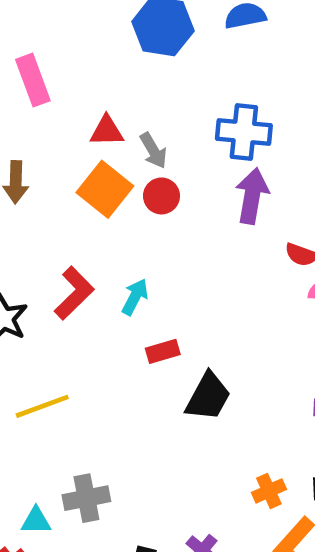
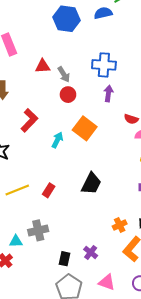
orange square: (105, 189) -> (85, 128), moved
purple arrow: (252, 196) -> (108, 93), size x0.7
red L-shape: (74, 293) -> (29, 120), moved
red rectangle: (163, 351) -> (49, 190), moved, turned -40

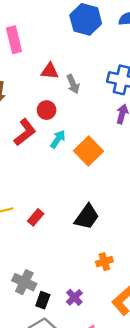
red circle: (68, 95) -> (47, 110), moved
cyan arrow: (57, 140) -> (58, 139), moved
orange cross: (120, 225) -> (104, 262), moved
gray cross: (38, 230) -> (24, 282), moved, turned 30

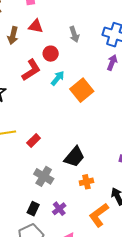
red triangle: (50, 71) -> (36, 26), moved
black trapezoid: (87, 217) -> (74, 157), moved
gray cross: (24, 282) -> (44, 176), moved

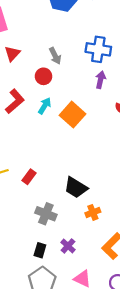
red triangle: (36, 26) -> (12, 53), turned -49
red circle: (51, 54) -> (44, 76), moved
black trapezoid: (74, 157) -> (76, 188), turned 90

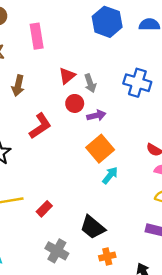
red triangle: (12, 53) -> (67, 76), moved
purple arrow: (101, 80) -> (96, 115), moved, turned 56
cyan arrow: (45, 106) -> (110, 175), moved

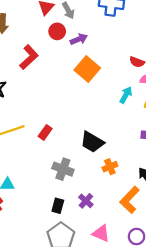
cyan arrow: (110, 175) -> (126, 95), moved

